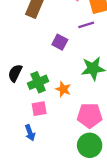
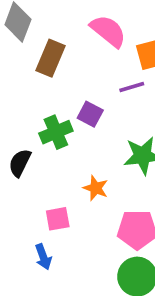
green cross: (38, 82) -> (56, 132), moved

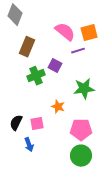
pink semicircle: (108, 31) -> (65, 32), moved
brown rectangle: (50, 58) -> (27, 47), moved
black semicircle: (20, 163) -> (16, 123), moved

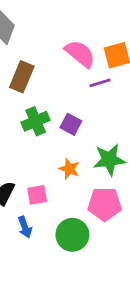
purple square: (55, 66) -> (71, 124), moved
green star: (84, 89) -> (109, 160), moved
green circle: (81, 156) -> (72, 235), moved

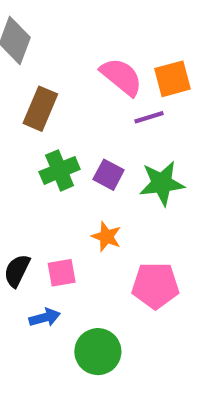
green star: (109, 160) -> (162, 183), moved
blue arrow: (25, 227) -> (45, 317), turned -85
green circle: (72, 235) -> (98, 352), moved

